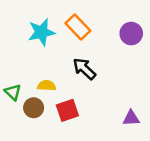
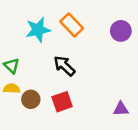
black arrow: (84, 69) -> (64, 66), moved
yellow semicircle: (47, 86) -> (12, 89), moved
green triangle: (13, 92) -> (12, 66), moved

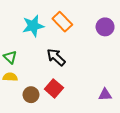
brown circle: (31, 99) -> (31, 95), moved
red square: (62, 102) -> (54, 88), turned -30

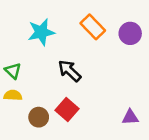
orange rectangle: (62, 22) -> (93, 27), moved

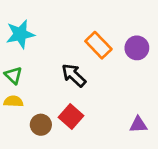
orange rectangle: (93, 27) -> (98, 45), moved
cyan star: (41, 32) -> (20, 34), moved
purple circle: (130, 33) -> (137, 48), moved

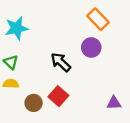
orange rectangle: (98, 45) -> (98, 19), moved
purple circle: (137, 48) -> (91, 47), moved

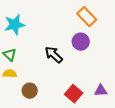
red square: (58, 96) -> (74, 94), moved

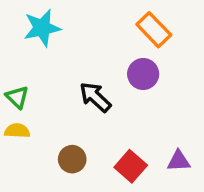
cyan star: (15, 25) -> (42, 28), moved
brown circle: (30, 91) -> (72, 159), moved

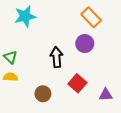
black arrow: (95, 97) -> (57, 57), turned 42
red square: (131, 166) -> (77, 83), moved

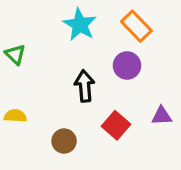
cyan star: (25, 16) -> (80, 25), moved, turned -30
green triangle: (10, 57) -> (15, 54), moved
purple triangle: (106, 95) -> (162, 116), moved

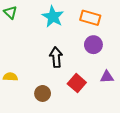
orange rectangle: (136, 26) -> (90, 18), turned -30
green triangle: (15, 54) -> (10, 12), moved
purple circle: (127, 65) -> (93, 45), moved

